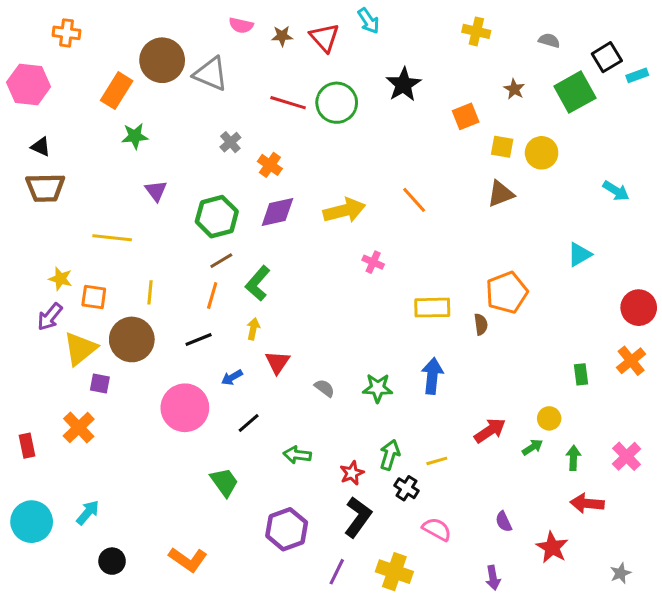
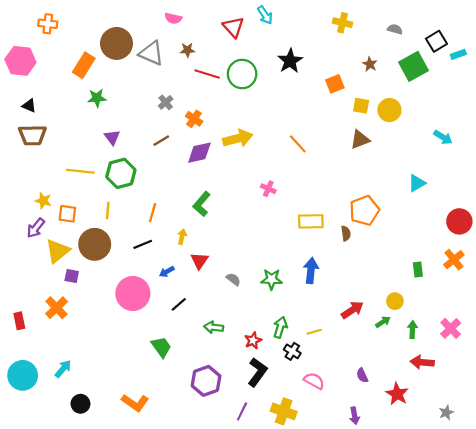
brown star: (282, 36) -> (187, 50), moved
yellow arrow: (344, 210) -> (238, 138), moved
green hexagon: (217, 217) -> (121, 173), moved
brown line: (221, 261) -> (161, 141), moved
green L-shape: (258, 283) -> (202, 204), moved

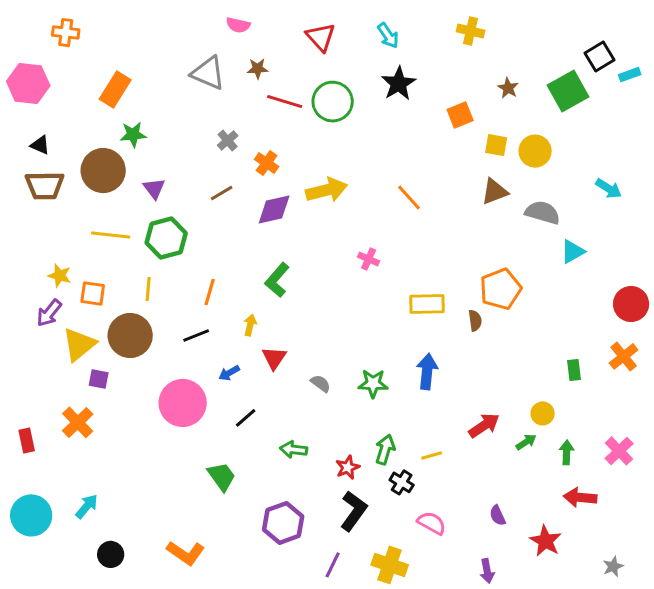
cyan arrow: (265, 15) -> (388, 36), moved
gray semicircle: (395, 29) -> (543, 213), moved, size x1.6
brown circle: (117, 43) -> (103, 171), moved

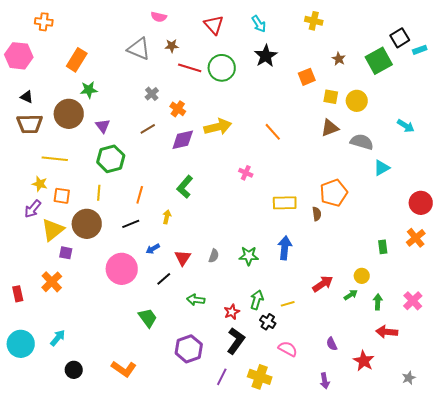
yellow line: (111, 235) -> (55, 159), moved
red triangle: (274, 358) -> (183, 258), moved
gray semicircle: (321, 383) -> (214, 256), turned 72

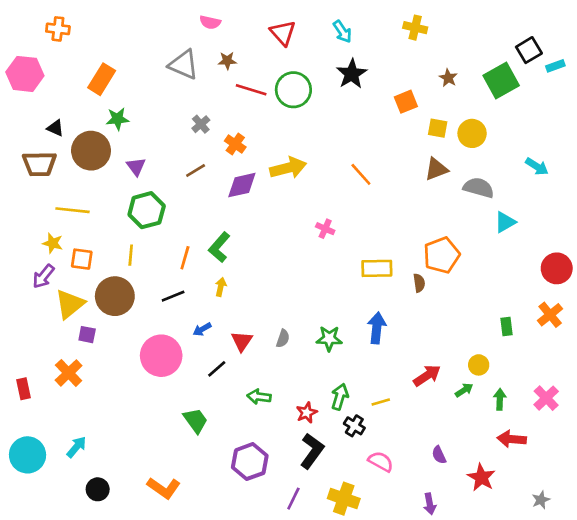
black triangle: (27, 97) -> (55, 128), moved
green L-shape: (185, 187) -> (219, 247), moved

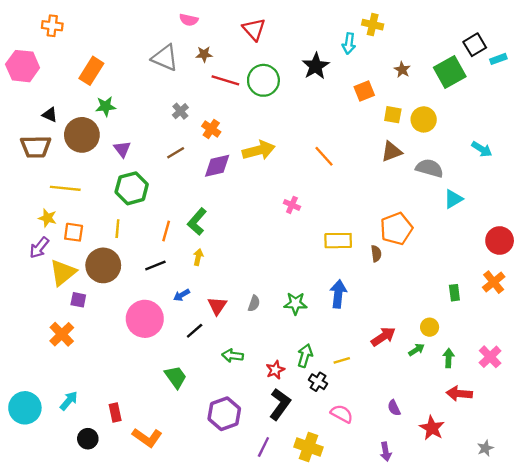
cyan arrow: (342, 32) -> (349, 44), moved, turned 42
red rectangle: (24, 389) -> (115, 413), moved

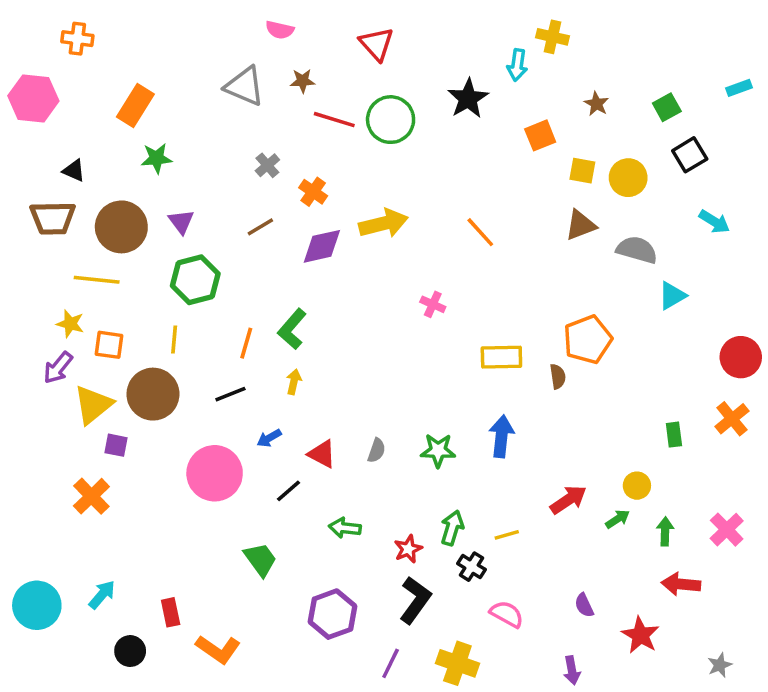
black square: (475, 45) -> (690, 155), moved
green square: (450, 72) -> (667, 107), size x0.6
brown circle: (82, 135) -> (121, 227), moved
red triangle: (217, 306) -> (322, 454), turned -36

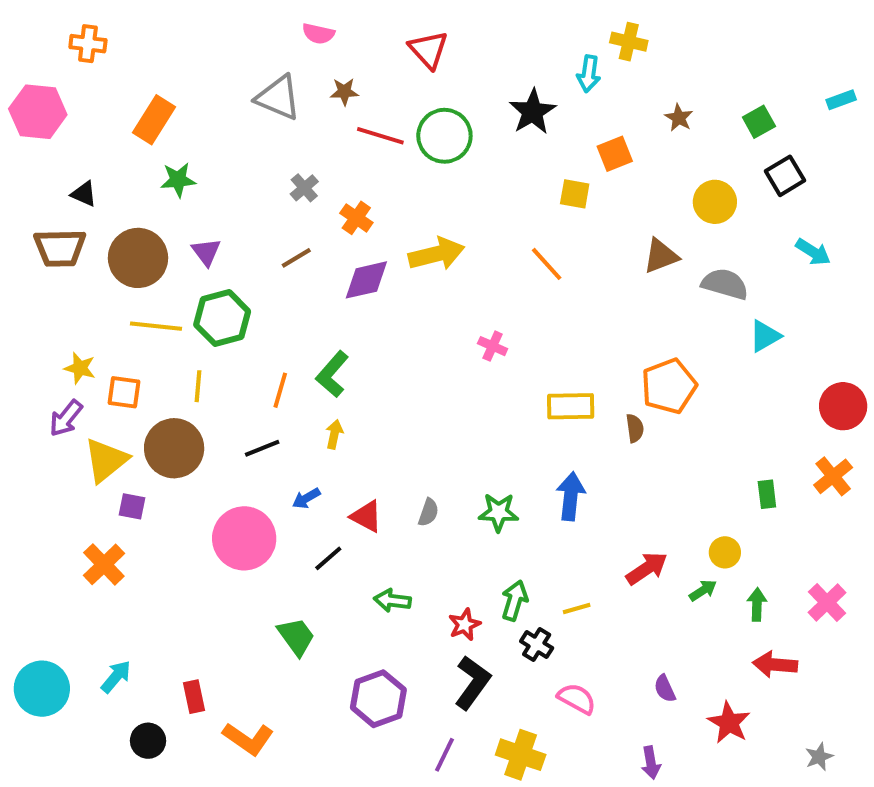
yellow square: (582, 171) -> (575, 194), moved
yellow line: (97, 280) -> (156, 326), moved

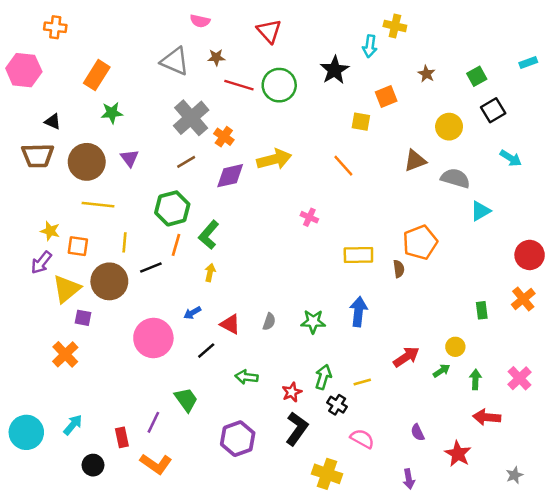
gray cross: (304, 188) -> (191, 118), size x2.0
green hexagon: (222, 318) -> (172, 208), moved
black line: (262, 448) -> (151, 268), moved
purple line: (444, 755) -> (153, 422), moved

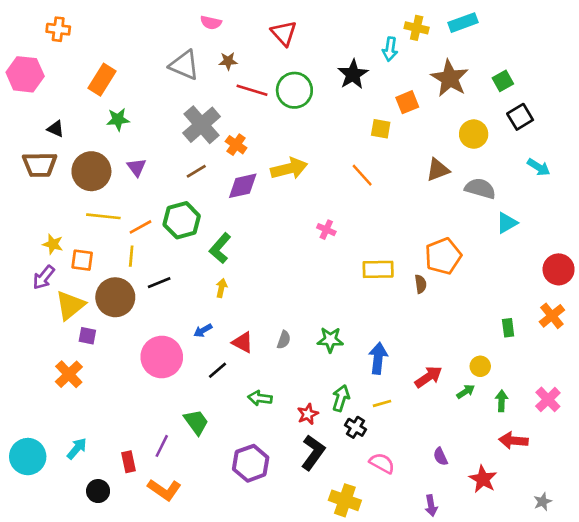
cyan rectangle: (528, 62) -> (463, 23), moved, size x1.5
brown star: (426, 74) -> (450, 78), size x2.0
orange line: (176, 245) -> (141, 227), moved, turned 45
blue arrow: (358, 312) -> (378, 358), moved

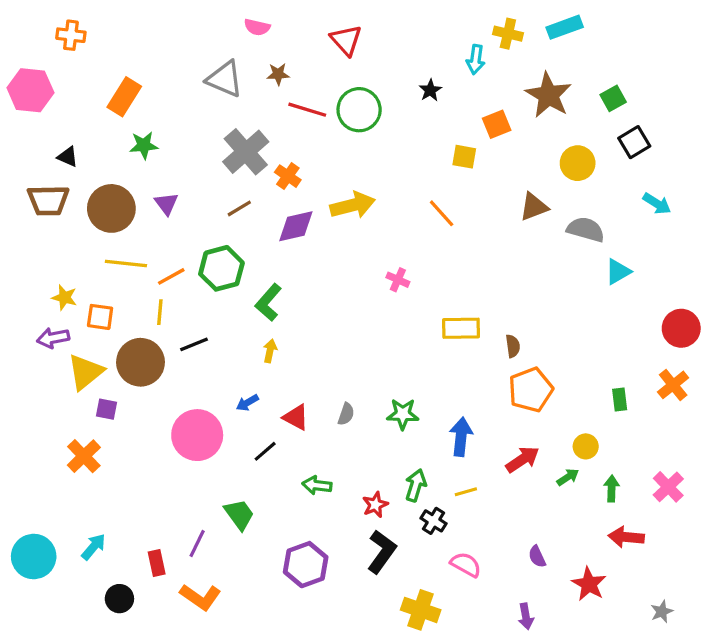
black star: (353, 74) -> (430, 90), size x0.6
orange pentagon: (443, 256) -> (531, 390), moved
purple arrow: (44, 277) -> (53, 338), turned 40

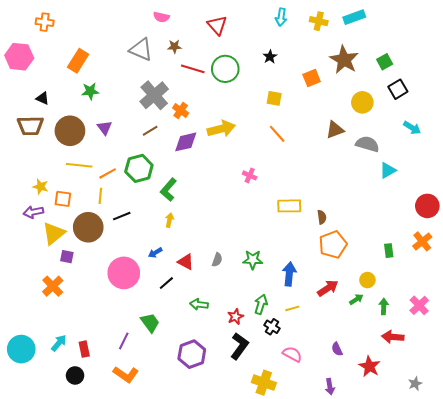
cyan arrow: (476, 60) -> (281, 17), moved
yellow square: (464, 157) -> (274, 98), moved
red rectangle: (157, 563) -> (84, 349), moved

